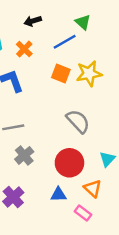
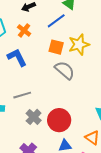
gray semicircle: (78, 121) -> (65, 70), moved
red circle: (69, 163) -> (59, 120), moved

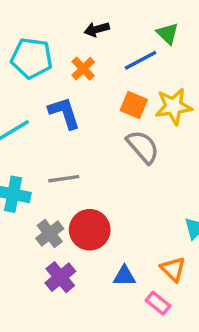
gray cross: (34, 117) -> (50, 234), moved
red circle: (59, 120) -> (90, 230), moved

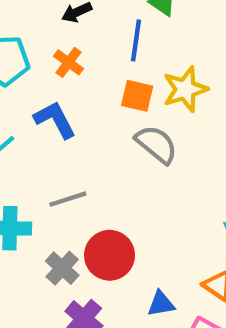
blue line: (141, 60) -> (136, 40), turned -44

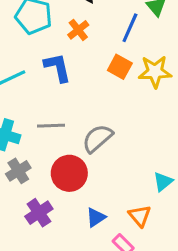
gray semicircle: (156, 144) -> (97, 138), moved, turned -96
gray cross: (62, 268) -> (18, 171), moved
blue triangle: (161, 304) -> (96, 217), turned -40

